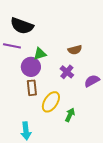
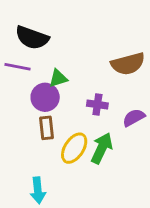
brown semicircle: (75, 50) -> (128, 64), moved, size x1.6
purple cross: (67, 72) -> (97, 105), turned -32
green arrow: (70, 115) -> (102, 148), moved, size x1.5

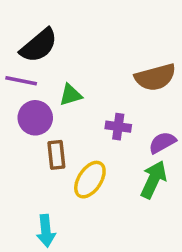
black semicircle: (32, 38) -> (39, 45), turned -60
purple circle: (45, 97) -> (35, 118), moved
green arrow: (102, 148) -> (153, 180), moved

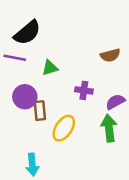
brown semicircle: (155, 77) -> (110, 55), size x0.7
purple circle: (35, 118) -> (25, 97), moved
green arrow: (153, 180) -> (109, 128), turned -32

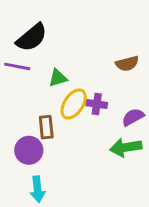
purple circle: (25, 97) -> (29, 150), moved
yellow ellipse: (64, 128) -> (74, 104), moved
green arrow: (109, 128) -> (126, 147), turned -92

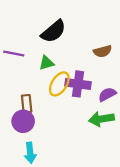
black semicircle: (32, 37) -> (53, 31), moved
purple cross: (97, 104) -> (78, 84), size x1.5
brown rectangle: (46, 127) -> (27, 104), moved

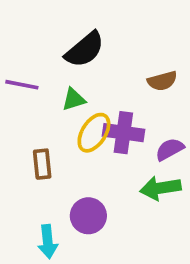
purple circle: (23, 121) -> (88, 216), moved

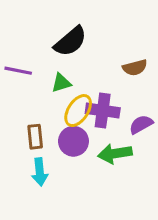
green arrow: (160, 188) -> (115, 154), moved
purple circle: (88, 216) -> (73, 141), moved
cyan arrow: (48, 242) -> (40, 172), moved

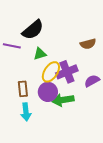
black semicircle: (70, 41) -> (33, 30), moved
purple cross: (103, 111) -> (67, 72), turned -30
green arrow: (115, 154) -> (63, 100), moved

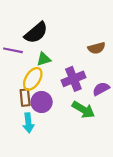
yellow ellipse: (51, 72) -> (33, 79), moved
purple circle: (48, 92) -> (42, 102), moved
green arrow: (63, 100) -> (83, 110), moved, turned -140

